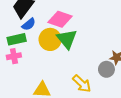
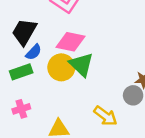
pink cross: (14, 56) -> (21, 109), moved

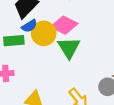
yellow circle: (61, 67) -> (44, 33), moved

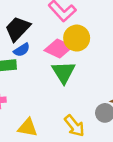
yellow circle: (44, 33) -> (77, 38), moved

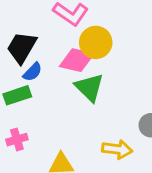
yellow arrow: (74, 126) -> (117, 149), turned -30

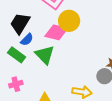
green triangle: (89, 87) -> (45, 55), moved
green rectangle: (17, 95) -> (17, 55), turned 54

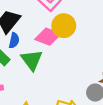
blue semicircle: (27, 40) -> (14, 41), turned -40

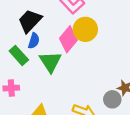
pink diamond: (48, 37) -> (68, 39), turned -75

